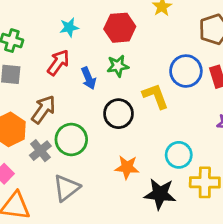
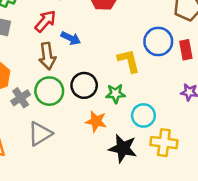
green star: (118, 66) -> (116, 94), moved
blue arrow: (89, 78) -> (71, 38), turned -48
brown arrow: (43, 109) -> (47, 56), moved, turned 130
black circle: (118, 114) -> (84, 85), moved

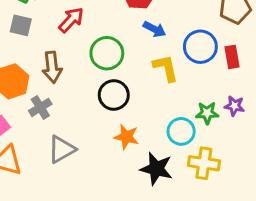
blue arrow: (71, 38) -> (154, 29), moved
brown arrow: (47, 56) -> (52, 67), moved
green circle: (49, 91) -> (107, 53), moved
green star: (116, 94) -> (207, 113), moved

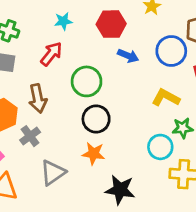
blue circle: (200, 47) -> (171, 51), moved
yellow L-shape: (166, 68) -> (166, 98), moved, turned -44
orange star: (126, 137) -> (94, 154), moved
black star: (156, 169) -> (120, 190), moved

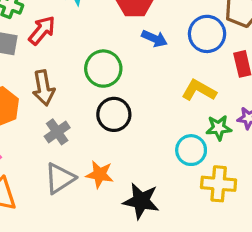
red arrow: (51, 54) -> (42, 30), moved
gray cross: (30, 136) -> (57, 132), moved
orange star: (94, 154) -> (100, 174), moved

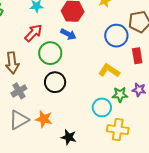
red arrow: (42, 30) -> (33, 33), moved
blue arrow: (154, 38) -> (68, 34), moved
black star: (141, 201) -> (69, 137), size x0.7

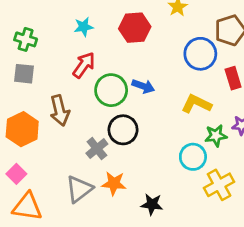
blue arrow: (68, 34) -> (143, 86), moved
gray cross: (19, 91) -> (97, 149), moved
yellow cross: (118, 130) -> (219, 185), turned -30

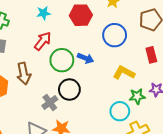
blue circle: (200, 54) -> (115, 35), moved

